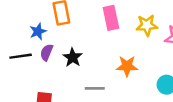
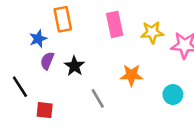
black line: (21, 56) -> (20, 87), moved, turned 65
gray line: (95, 88) -> (98, 98), turned 60

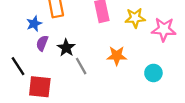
gray line: (98, 98) -> (81, 66), moved
red square: (45, 110) -> (40, 87), size x1.5

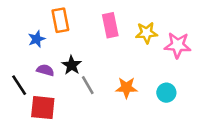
purple semicircle: (42, 43) -> (45, 70), moved, turned 84
orange star: (117, 56) -> (126, 88), moved

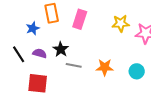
pink rectangle: (110, 25) -> (80, 19), moved, turned 30
black line: (19, 85) -> (19, 54), moved
gray line: (88, 85) -> (74, 65), turned -49

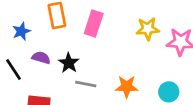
blue star: (33, 28) -> (21, 31), moved
purple semicircle: (40, 53) -> (41, 58), moved

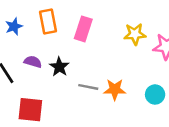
blue star: (21, 31) -> (14, 26), moved
gray line: (86, 84) -> (88, 87), moved

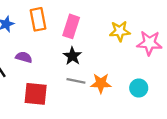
black star: (59, 67) -> (72, 56), moved
red square: (30, 110) -> (36, 94), moved

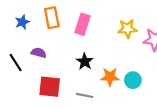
black star: (72, 56) -> (85, 61), moved
gray line: (76, 81) -> (85, 95), moved
cyan circle: (139, 88) -> (133, 80), moved

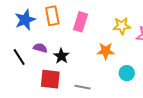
blue star: (22, 22) -> (25, 20), size x1.5
black star: (85, 61) -> (61, 56), moved
orange star: (110, 77) -> (106, 51), moved

